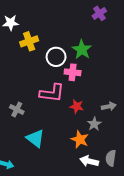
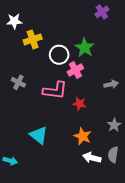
pink cross: (73, 72) -> (75, 70), turned -35
gray arrow: (109, 106) -> (111, 84), moved
gray cross: (17, 109) -> (18, 82), moved
gray star: (94, 124) -> (114, 125), moved

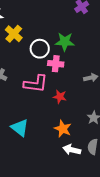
yellow cross: (33, 39) -> (14, 34), turned -30
green star: (85, 48) -> (65, 42), turned -30
pink cross: (75, 70) -> (56, 64), turned 35

